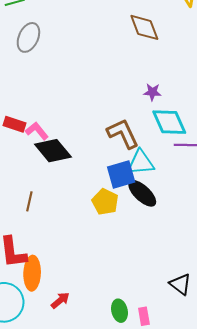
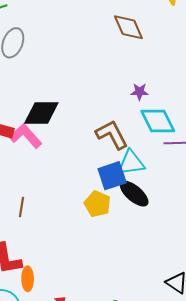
pink L-shape: (37, 131) -> (26, 136), size x1.4
black diamond: (53, 151) -> (41, 113), moved, turned -48
orange ellipse: (32, 273) -> (28, 279), size x0.7

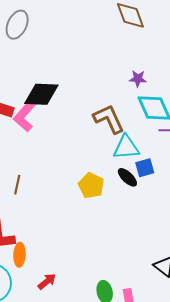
pink L-shape: (26, 136) -> (25, 116), turned -100
blue square: (112, 176) -> (145, 168), moved, size x0.7
black ellipse: (134, 194) -> (127, 177), size x0.7

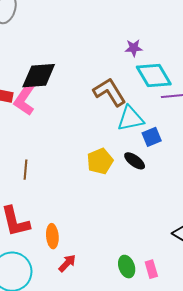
black ellipse: (127, 177) -> (135, 161), moved
yellow pentagon: (91, 185) -> (100, 161), turned 30
orange ellipse: (20, 255) -> (52, 236), moved

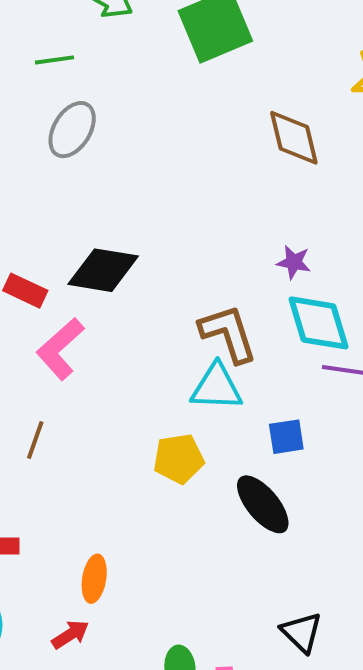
pink L-shape: (25, 99) -> (60, 349), moved
cyan triangle: (130, 119) -> (217, 387), moved
black ellipse: (135, 161) -> (263, 504), moved, size x1.5
orange ellipse: (52, 236) -> (94, 579), moved

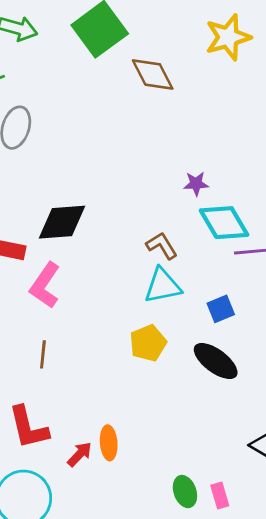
brown diamond: (294, 138) -> (153, 74), moved
brown L-shape: (228, 334) -> (162, 246), size x0.7
red arrow: (70, 634) -> (80, 454), moved

